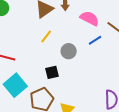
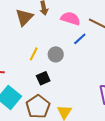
yellow line: (46, 36) -> (34, 54), moved

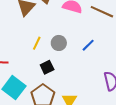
blue line: (80, 39) -> (88, 45), moved

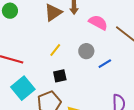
gray circle: (59, 43) -> (86, 51), moved

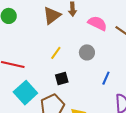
blue line: (105, 64) -> (106, 78), moved, turned -32

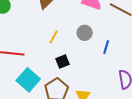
blue line: (106, 78) -> (106, 47), moved

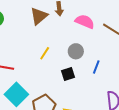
black square: (63, 62) -> (68, 74), moved

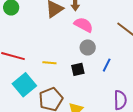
pink semicircle: (85, 22) -> (84, 25), moved
yellow line: (45, 53) -> (49, 63), moved, turned 56

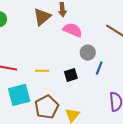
gray circle: (88, 47) -> (88, 53), moved
cyan square: (24, 85) -> (19, 95), turned 30

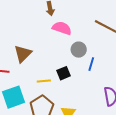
brown triangle: (42, 17) -> (23, 54), moved
yellow line: (42, 71) -> (44, 81), moved

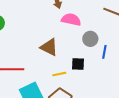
brown triangle: (23, 54) -> (49, 47), moved, turned -42
black square: (64, 73) -> (78, 64), turned 32

